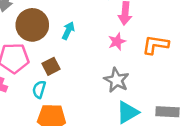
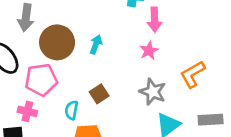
orange L-shape: (156, 45) -> (193, 74), moved, turned -32
brown square: (51, 66) -> (99, 94), moved

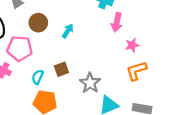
brown circle: (57, 42) -> (38, 23), size x0.7
pink star: (149, 51) -> (132, 45), moved
gray star: (153, 92) -> (90, 83), moved

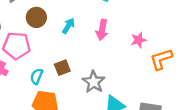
pink arrow: (117, 22) -> (102, 30), moved
orange L-shape: (136, 71) -> (161, 59), moved

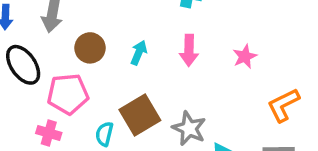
orange L-shape: (161, 59) -> (283, 105), moved
brown square: (62, 68) -> (140, 115), size x1.6

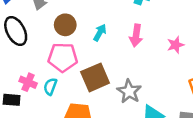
pink pentagon: (68, 94) -> (63, 57), moved
cyan semicircle: (104, 134) -> (50, 86), moved

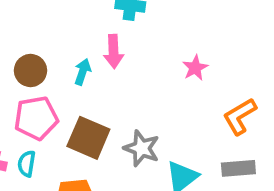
pink arrow: (136, 35) -> (114, 51), moved
brown square: (95, 77) -> (88, 138), turned -32

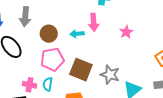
pink star: (195, 68) -> (126, 32), moved
cyan arrow: (83, 72) -> (77, 34), turned -112

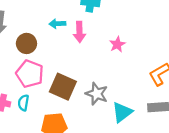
cyan arrow: (77, 34) -> (57, 24), moved
pink pentagon: (52, 59) -> (30, 74), turned 30

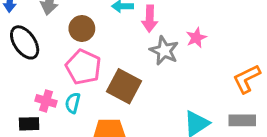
gray star: (97, 94) -> (164, 51), moved

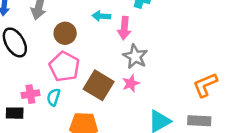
pink star: (196, 38) -> (131, 83), moved
pink cross: (46, 101) -> (30, 94), turned -30

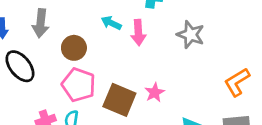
cyan arrow: (101, 16) -> (111, 23), turned 30
gray star: (135, 57) -> (191, 35), moved

